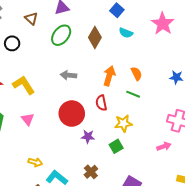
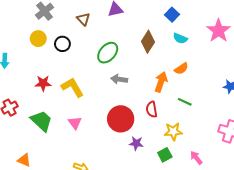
green ellipse: (61, 35) -> (108, 53), moved
orange semicircle: (136, 74) -> (181, 69), moved, turned 80
pink arrow: (164, 146) -> (196, 158), moved, turned -112

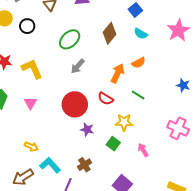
gray arrow: (119, 79) -> (78, 66), turned -63
red semicircle: (152, 109) -> (106, 99), turned -56
green square: (165, 155) -> (113, 144), turned -32

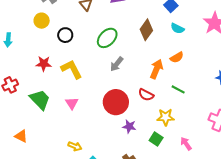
black circle: (27, 26) -> (65, 35), moved

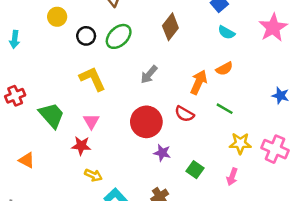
brown diamond: (146, 30) -> (170, 27), moved
green ellipse: (107, 38) -> (119, 36), moved
red star: (44, 64) -> (81, 146), moved
yellow star: (166, 117) -> (240, 143), moved
pink arrow: (186, 144) -> (232, 177), turned -128

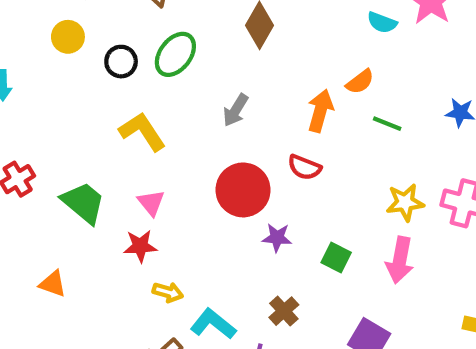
cyan semicircle: (226, 32) -> (382, 23), moved
green line: (225, 109) -> (387, 124), moved
pink arrow: (232, 177) -> (400, 260), size x1.5

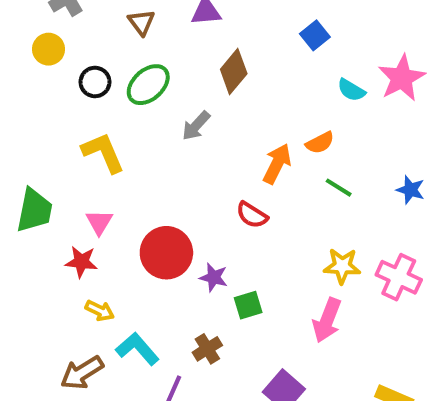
gray arrow: (236, 110) -> (196, 126), moved
red circle: (243, 190) -> (166, 253), moved
green trapezoid: (83, 203) -> (34, 210), turned 51
green square: (336, 258) -> (248, 305), moved, turned 36

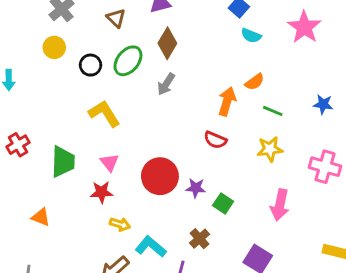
brown diamond: (234, 72) -> (167, 43), moved
cyan semicircle: (351, 90) -> (251, 36), moved
yellow star: (342, 266) -> (270, 149), moved
green square: (248, 305) -> (223, 203), turned -30

